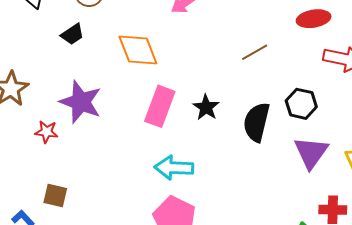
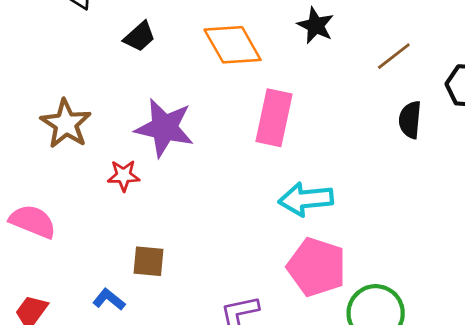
brown line: (255, 52) -> (394, 56), moved
black star: (206, 107) -> (316, 25), moved
black semicircle: (257, 122) -> (410, 120), size x0.7

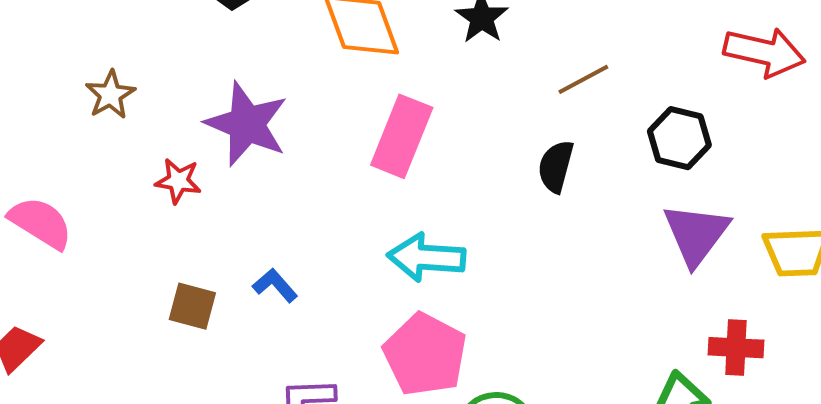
black semicircle: (410, 120) -> (556, 166), moved
brown star: (66, 124) -> (110, 95), size x0.7
blue L-shape: (109, 299) -> (275, 285), moved

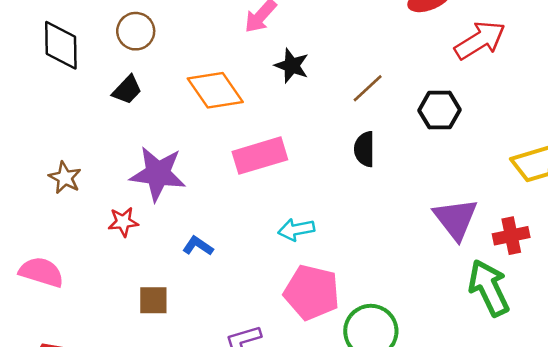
red arrow: (764, 52) -> (480, 40), turned -30
pink rectangle: (402, 136) -> (260, 156), turned 66
purple triangle: (696, 234) -> (456, 219), moved
cyan arrow: (426, 257) -> (296, 230), size x0.7
blue L-shape: (275, 285) -> (198, 246), moved

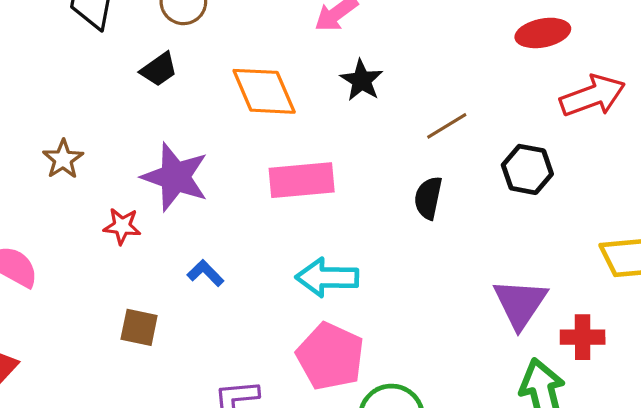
cyan arrow: (296, 230) -> (327, 277), size x1.4

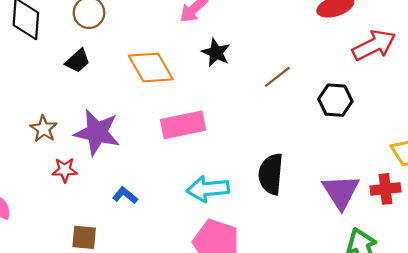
brown star: (63, 159) -> (44, 129), moved
black semicircle: (428, 198) -> (271, 174), moved, size x1.4
red cross: (583, 337) -> (386, 189), moved

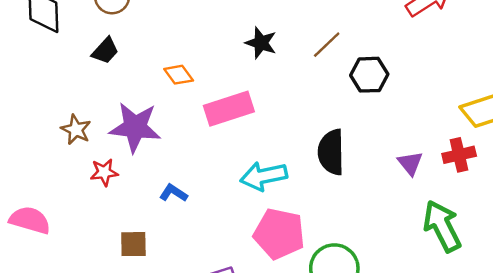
black star: (216, 53) -> (261, 43), moved
orange diamond: (151, 68) -> (179, 75), moved, size x0.6
black hexagon: (335, 100) -> (369, 75), moved
purple triangle: (341, 192) -> (410, 163), size x0.6

